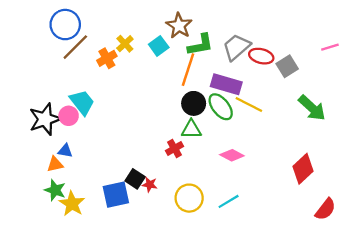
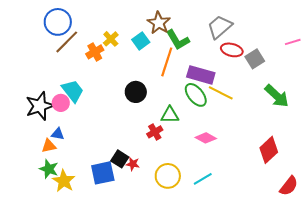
green L-shape: (200, 45) -> (178, 40), turned 70
gray trapezoid: (236, 47) -> (220, 27), moved
black circle: (194, 103) -> (136, 92), moved

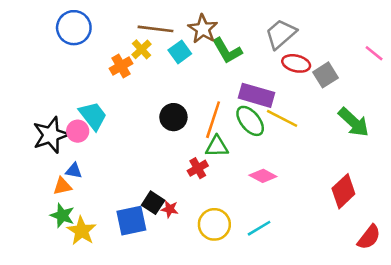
brown line: (67, 42) -> (156, 29), moved, turned 52
pink line: (293, 42) -> (374, 53), turned 56
orange line: (167, 62) -> (213, 120), moved

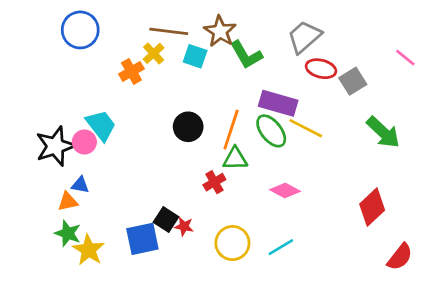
cyan square: (180, 52) -> (195, 56), turned -35

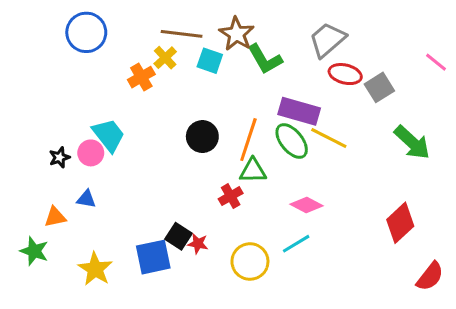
black star: (55, 146) -> (60, 157), size x0.5
orange triangle: (68, 202) -> (55, 217), moved
green star: (68, 233) -> (34, 251), moved
cyan line: (281, 247) -> (296, 244), moved

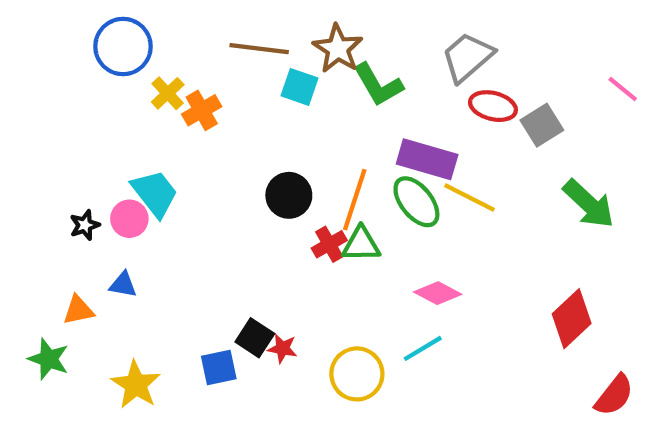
yellow cross: (165, 58) -> (168, 93), moved
red cross: (231, 196) -> (329, 244), moved
blue square: (153, 257) -> (219, 368), size x0.7

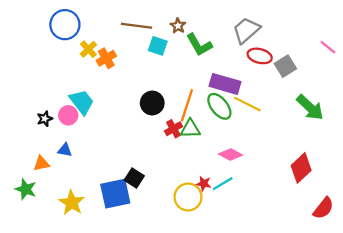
brown star: (338, 49) -> (178, 26), size x0.6
red star: (282, 348) -> (204, 184), moved
blue square: (219, 368) -> (115, 194), size x1.6

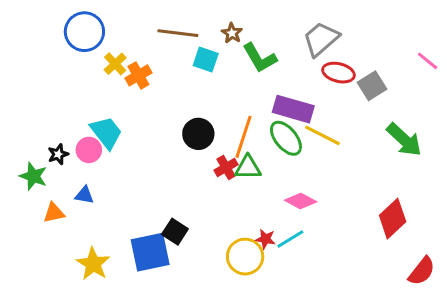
green star: (26, 189) -> (33, 176), moved

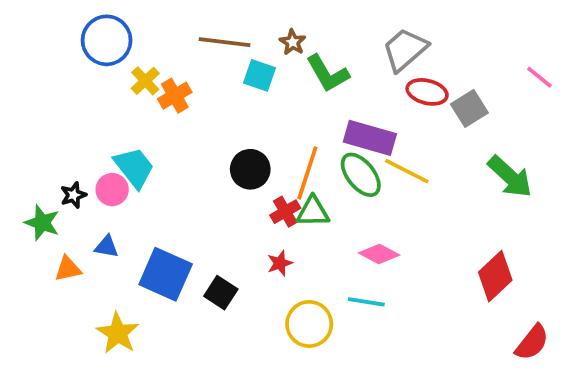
red star: (265, 239) -> (280, 263), moved, turned -30
cyan line: (290, 239) -> (366, 302), turned 40
blue square: (150, 252) -> (166, 274), moved, turned 36

